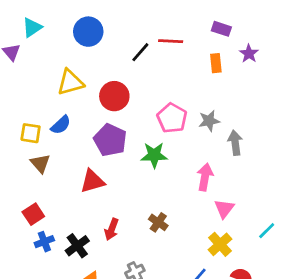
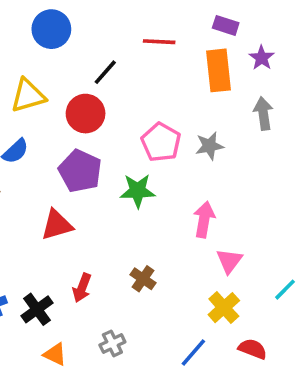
black line: (140, 52) -> (105, 72), moved
orange rectangle: (216, 63) -> (218, 70), size x1.6
gray arrow: (235, 143) -> (263, 114), moved

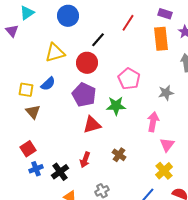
red line: (159, 42) -> (128, 23), turned -60
gray star: (209, 146) -> (166, 93), moved
red triangle: (57, 225) -> (92, 125), moved

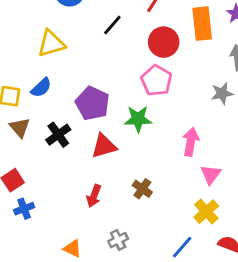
red circle: (87, 63) -> (164, 42), moved
gray star: (166, 93) -> (222, 93), moved
black cross: (60, 172) -> (58, 135), moved

